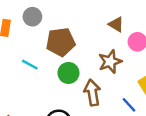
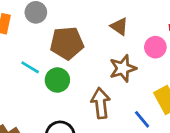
brown triangle: (116, 24) -> (119, 26), moved
green circle: (68, 73) -> (57, 80), moved

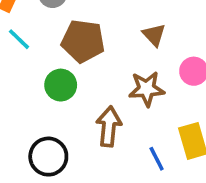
cyan line: (30, 67) -> (19, 39), moved

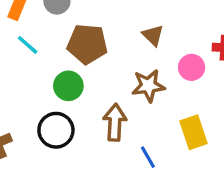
black circle: (48, 157) -> (56, 130), moved
blue line: (157, 159) -> (148, 157), moved

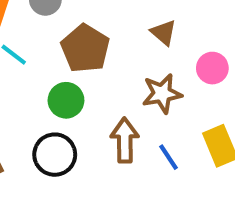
brown pentagon: (87, 44) -> (85, 48), turned 30
blue line: (148, 157) -> (169, 157), moved

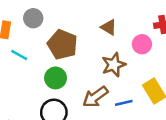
brown arrow: (125, 140) -> (95, 97), turned -116
blue line: (169, 157) -> (124, 103), turned -60

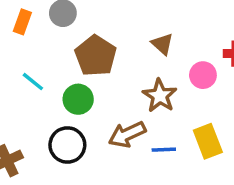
cyan line: (19, 55) -> (33, 82), moved
brown star: (114, 65) -> (160, 96), turned -30

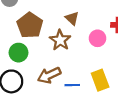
brown star: (160, 96) -> (60, 40), moved

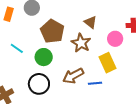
yellow rectangle: (100, 80) -> (108, 63), moved

